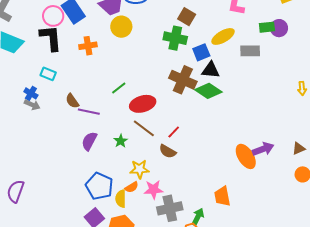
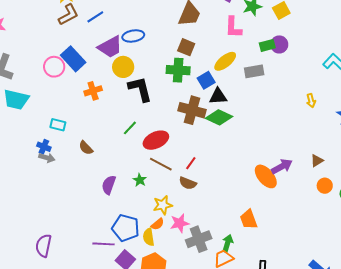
black L-shape: (51, 38) -> (140, 89), moved
purple line: (89, 112) -> (104, 244), moved

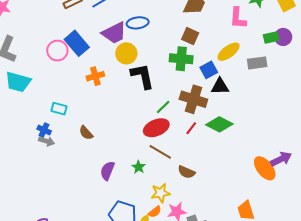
green diamond: (219, 117) -> (219, 124), moved
green line: (130, 128) -> (163, 107), moved
red line: (191, 163) -> (191, 128), moved

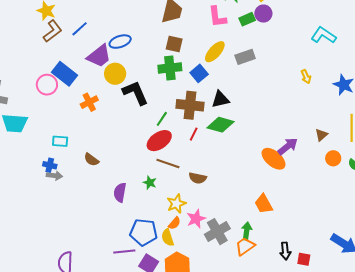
green rectangle: (271, 37) -> (247, 19), moved
purple circle: (283, 37) -> (263, 14), moved
black triangle: (220, 86) -> (220, 99), moved

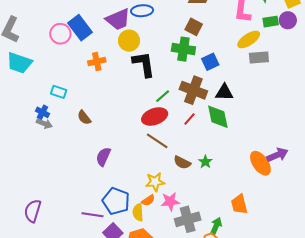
yellow ellipse: (215, 52) -> (249, 39), moved
green diamond: (220, 125) -> (218, 117), turned 48
green star: (150, 183) -> (205, 162), moved

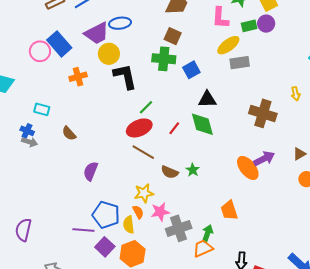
brown cross: (193, 90) -> (263, 113), moved
orange semicircle: (148, 200) -> (138, 212), turned -80

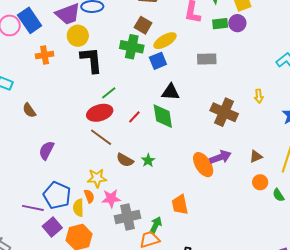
yellow ellipse: (228, 45) -> (165, 41), moved

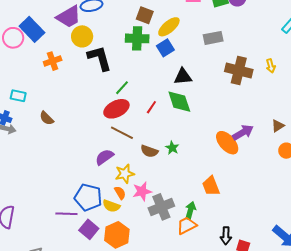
brown cross: (224, 112) -> (239, 70), moved
purple semicircle: (47, 150) -> (104, 157), moved, turned 36
yellow semicircle: (78, 208) -> (111, 206), turned -60

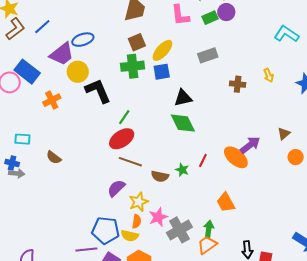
brown square: (145, 15) -> (137, 42), turned -36
blue square: (165, 48) -> (162, 72), turned 30
brown cross: (239, 70) -> (238, 84), size x0.6
red line: (151, 107) -> (203, 160), moved
orange semicircle: (120, 193) -> (137, 221), turned 48

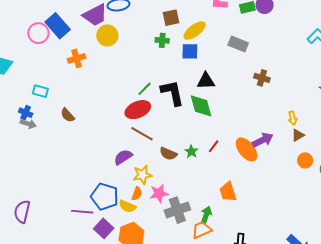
gray rectangle: (208, 55) -> (238, 44), turned 30
green cross: (133, 66) -> (162, 40), size x0.6
yellow arrow: (269, 75) -> (293, 118), moved
black L-shape: (98, 91) -> (172, 93), moved

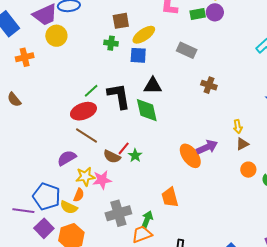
brown semicircle: (68, 115) -> (14, 100), moved
red line: (214, 146) -> (124, 148), moved
pink star: (159, 193) -> (102, 180), moved

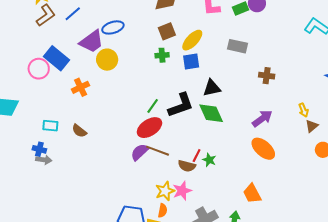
black L-shape: (119, 96) -> (181, 105), turned 92
purple arrow: (207, 147) -> (262, 119), moved
purple semicircle: (67, 158) -> (140, 152), moved

